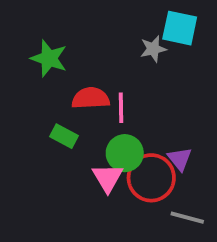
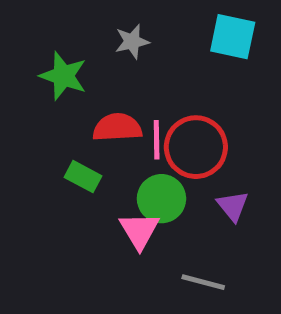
gray star: (153, 49) -> (132, 42), moved
red circle: (151, 178) -> (196, 147), moved
gray line: (187, 218) -> (203, 282), moved

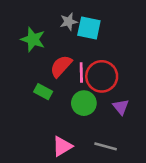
cyan square: (233, 37) -> (89, 28), moved
red semicircle: (117, 127) -> (61, 66), turned -45
pink triangle: (139, 231) -> (62, 146), moved, turned 30

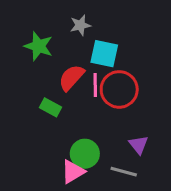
cyan square: (89, 28) -> (104, 54), moved
green circle: (84, 103) -> (85, 154), moved
purple triangle: (121, 107) -> (139, 145), moved

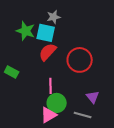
cyan square: (104, 54) -> (46, 33), moved
pink line: (95, 85) -> (51, 86), moved
green rectangle: (50, 107) -> (12, 72), moved

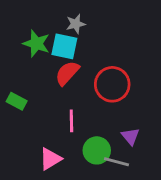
green circle: (57, 103) -> (97, 150), moved
pink triangle: (49, 115) -> (50, 159), moved

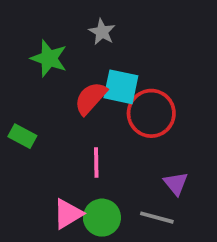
gray star: (76, 24) -> (102, 32), turned -30
cyan square: (64, 46) -> (121, 87), moved
green circle: (97, 150) -> (102, 218), moved

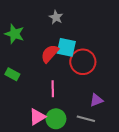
green star: (49, 58) -> (14, 34), moved
purple triangle: (176, 183) -> (96, 100), turned 48

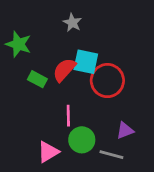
green rectangle: (12, 74) -> (37, 79), moved
green circle: (56, 119) -> (82, 140), moved

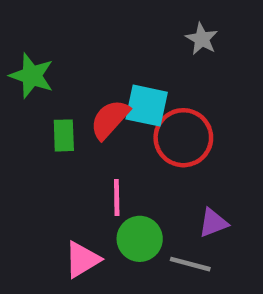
gray star: (72, 23) -> (202, 39), moved
green rectangle: (37, 79) -> (64, 135), turned 60

